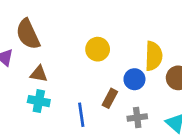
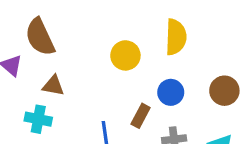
yellow semicircle: (154, 56) -> (176, 37), moved
cyan cross: (39, 101) -> (38, 119), moved

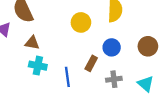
cyan cross: (38, 119) -> (38, 66), moved

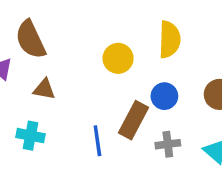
brown rectangle: (91, 63) -> (133, 120), size x1.5
cyan cross: (38, 66) -> (30, 136), moved

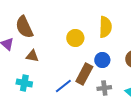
blue line: (97, 141) -> (63, 86), turned 60

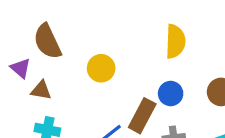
yellow circle: (75, 38) -> (101, 68), moved
brown triangle: (32, 56) -> (41, 90), moved

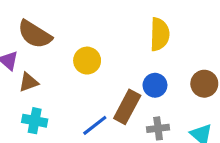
brown semicircle: (47, 41) -> (35, 34), turned -33
brown triangle: (41, 90) -> (29, 82), turned -30

